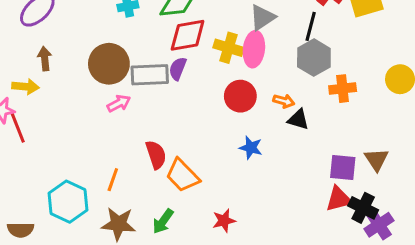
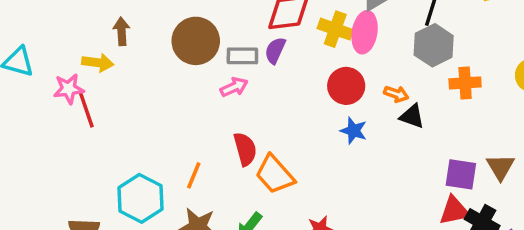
gray rectangle: (150, 75) -> (242, 56), size x0.7
pink arrow: (119, 103) -> (234, 87), moved
blue star: (251, 148) -> (354, 131), moved

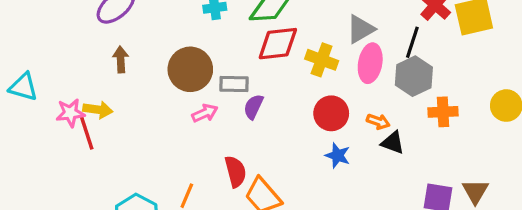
pink ellipse: (365, 32) -> (370, 63), moved
purple semicircle: (275, 50) -> (253, 107), moved
yellow arrow: (98, 63) -> (98, 110), moved
pink arrow: (234, 87) -> (205, 113), moved

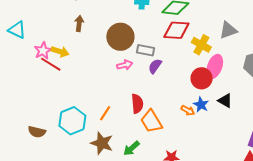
pink ellipse: (370, 63) -> (215, 66), moved
pink star: (70, 113) -> (43, 51), turned -30
orange arrow: (378, 122) -> (188, 110), moved
red line: (86, 132) -> (51, 64), turned -50
black triangle: (393, 143) -> (225, 101), moved

